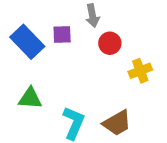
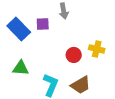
red circle: (110, 43) -> (74, 55), moved
yellow cross: (140, 71) -> (97, 49), turned 35

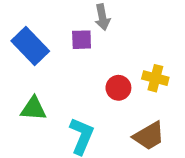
purple square: (43, 24) -> (82, 40), moved
brown trapezoid: (81, 85) -> (149, 136), moved

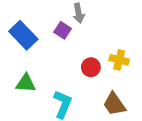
purple square: (82, 40) -> (63, 30), turned 35
brown trapezoid: (149, 136) -> (114, 104), turned 85

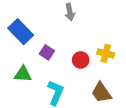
purple square: (63, 30) -> (47, 52), moved

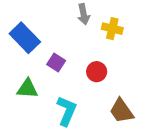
yellow cross: (106, 53) -> (112, 29), moved

